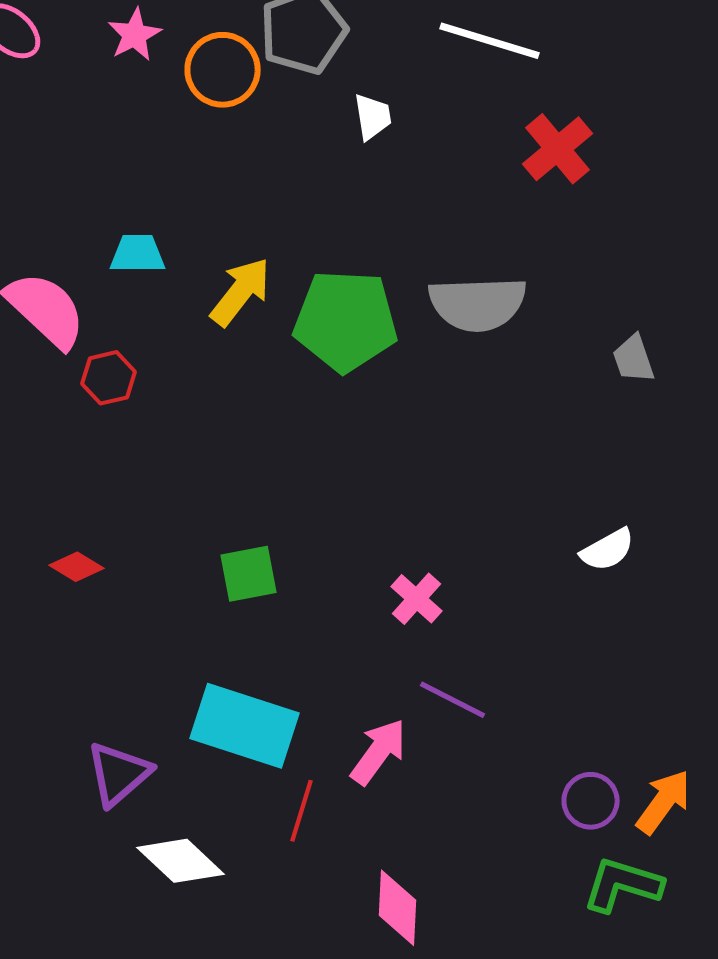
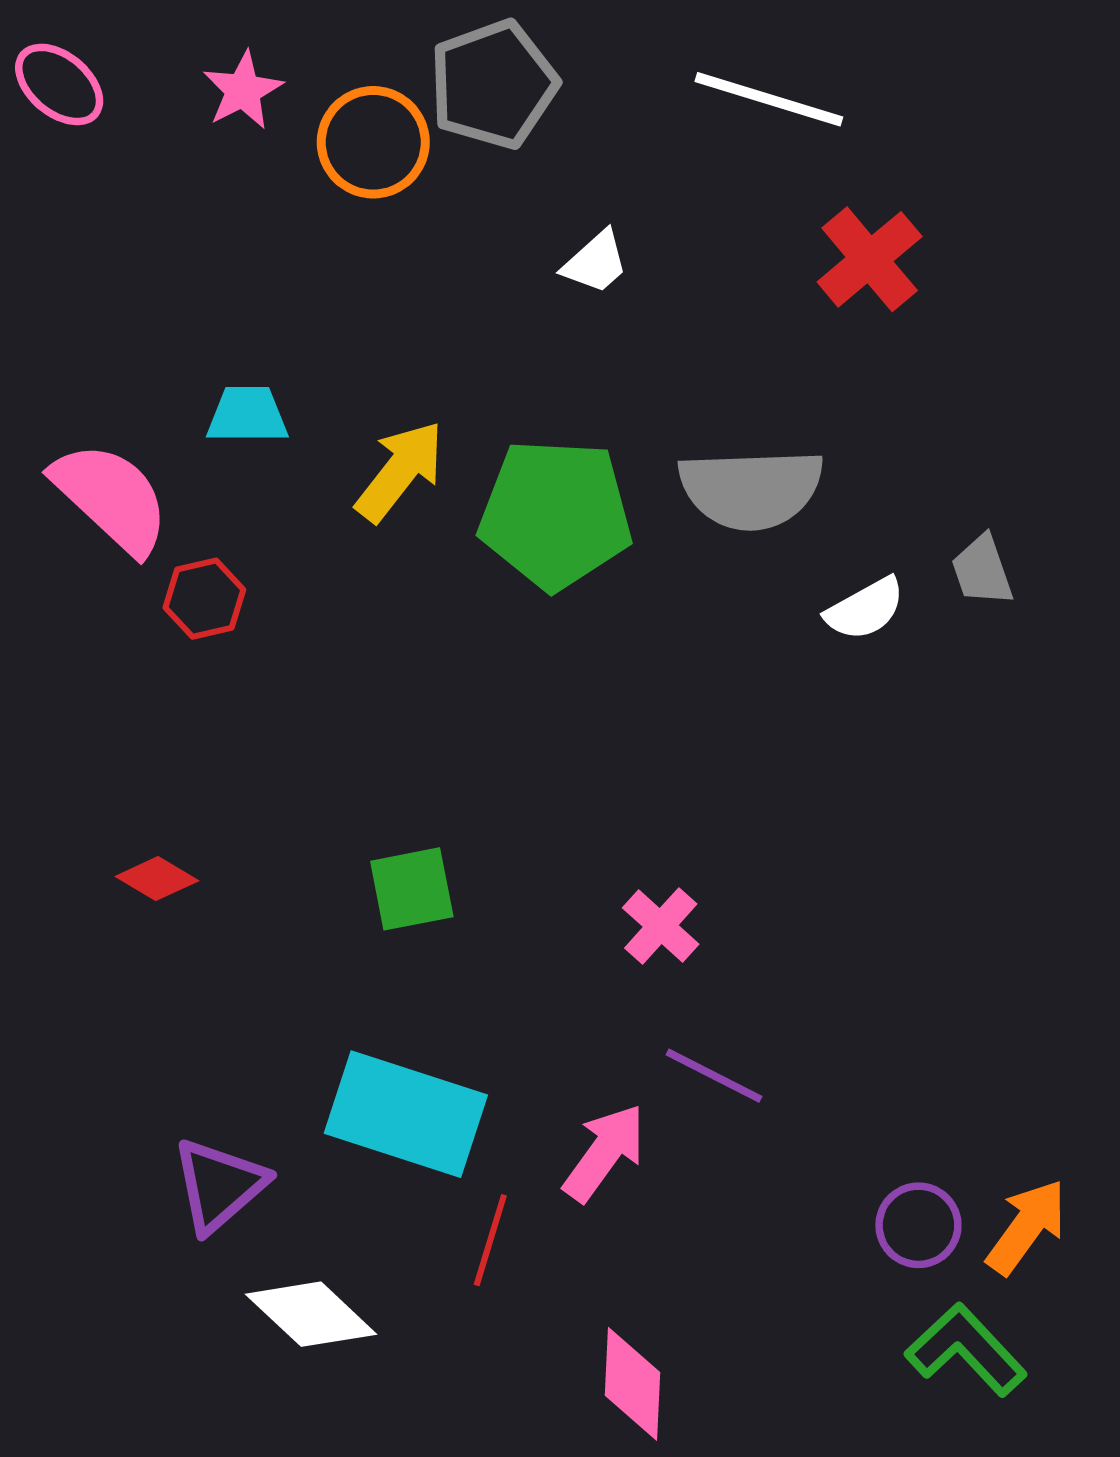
white trapezoid: (372, 117) -> (595, 262), moved, turned 57
white semicircle: (608, 550) -> (865, 609), moved
green L-shape: (622, 885) -> (966, 1350), turned 30

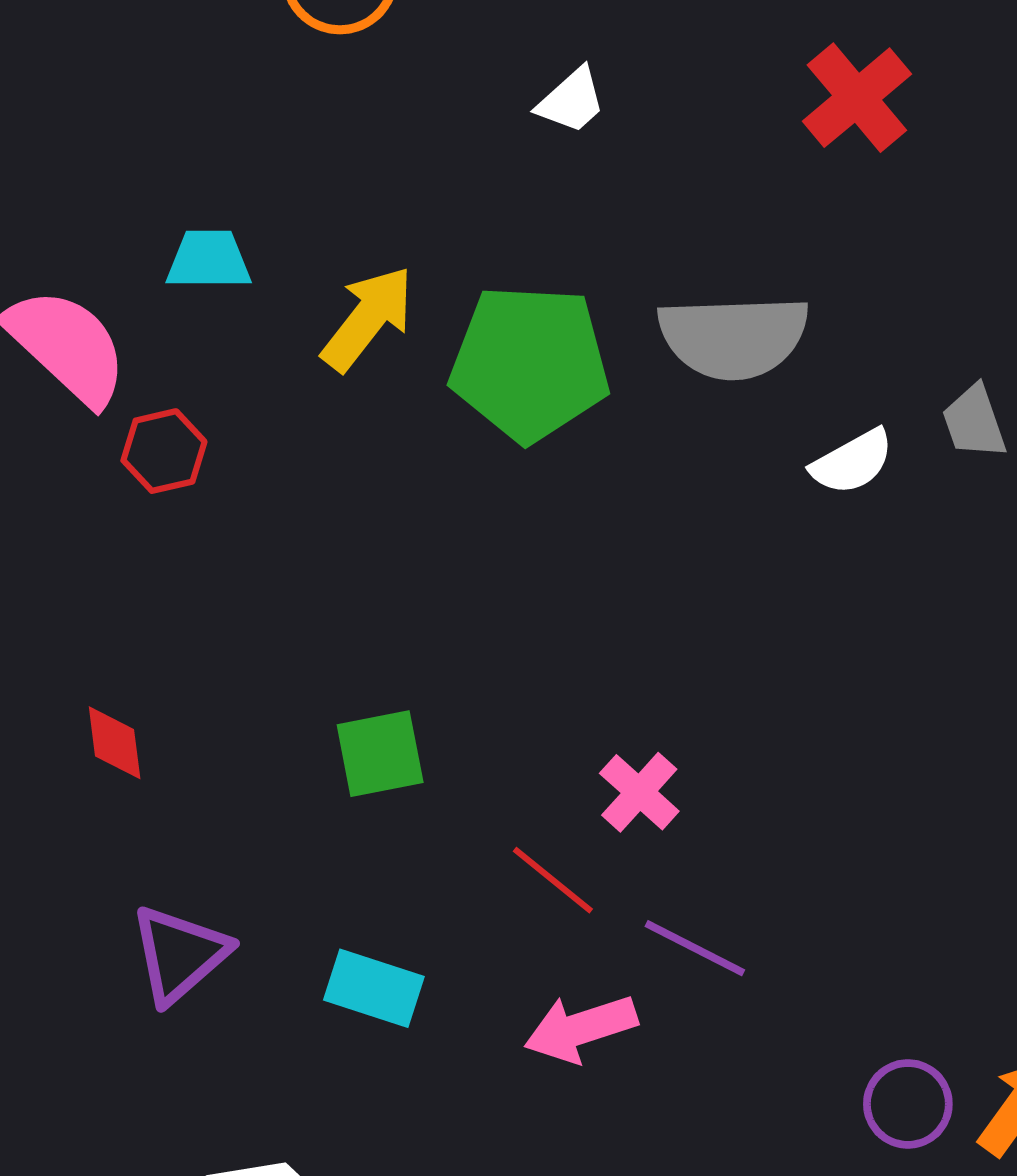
red diamond: (157, 879) -> (115, 743), turned 52
cyan rectangle: (406, 1114) -> (374, 988), size x0.6
pink arrow: (604, 1153) -> (581, 1028), turned -144
purple triangle: (219, 1185) -> (179, 954), moved
red line: (490, 1240) -> (553, 880), moved, turned -68

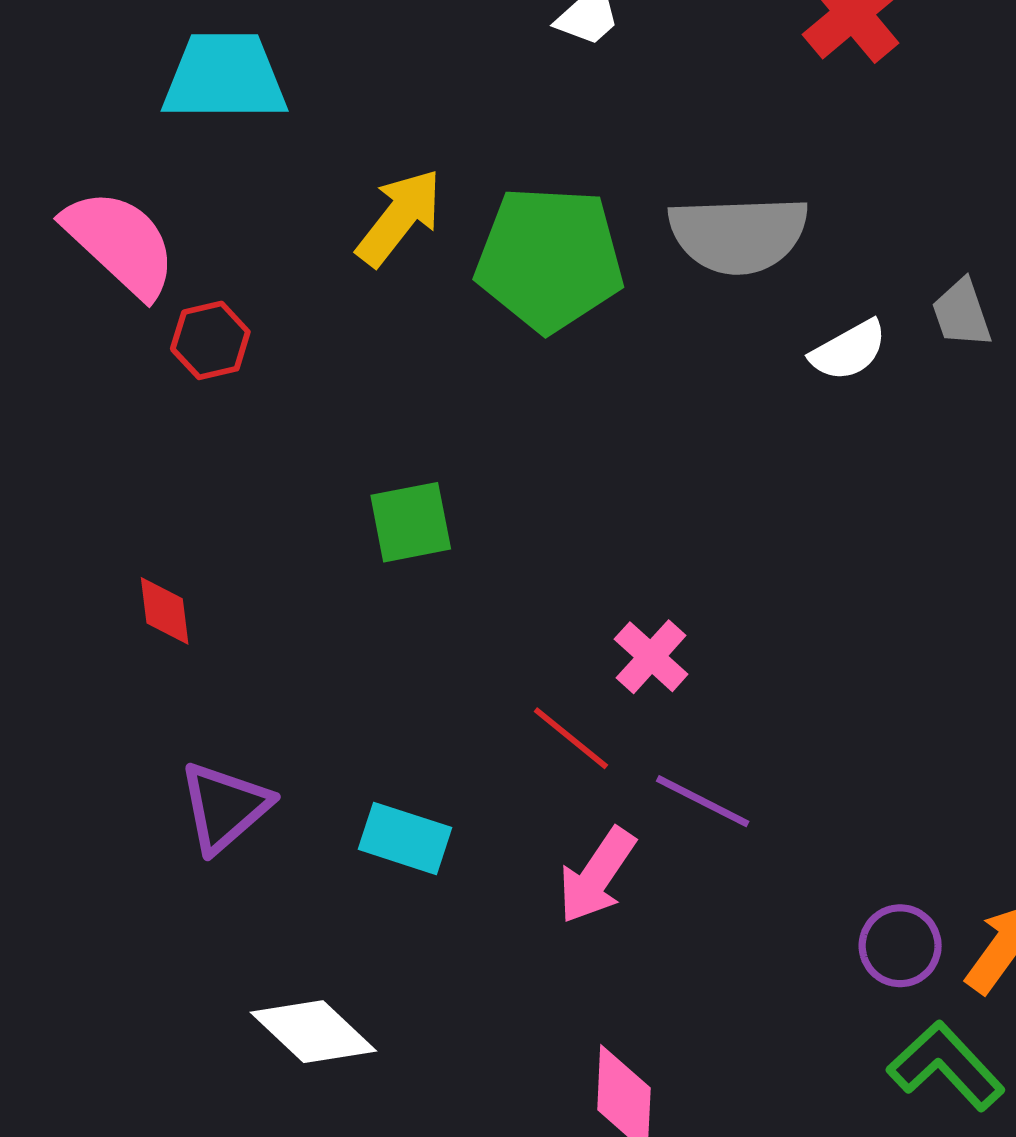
cyan trapezoid: (209, 260) -> (225, 77), moved, size x1.6
green square: (380, 754) -> (411, 522), moved
pink arrow: (581, 1028) -> (597, 876), turned -38

